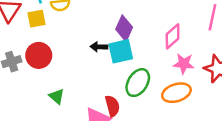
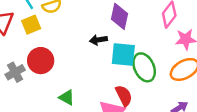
cyan square: (121, 51) -> (123, 55), moved, turned 30
green ellipse: (138, 83) -> (144, 67), turned -44

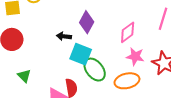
green ellipse: (144, 67) -> (95, 70), turned -30

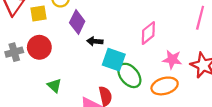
purple diamond: (87, 22) -> (77, 22), moved
pink diamond: (128, 32) -> (148, 33), moved

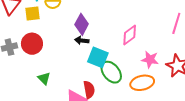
purple diamond: (77, 22) -> (82, 24), moved

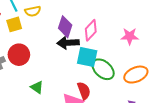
pink diamond: (130, 35) -> (91, 30), moved
black arrow: (82, 40) -> (68, 43), size x1.5
pink star: (150, 60) -> (130, 36), moved

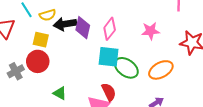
yellow square: (14, 24) -> (41, 40), moved, turned 35
black arrow: (68, 43) -> (65, 24), moved

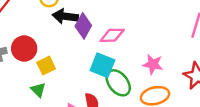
pink diamond: (110, 29) -> (112, 35), turned 35
pink star: (151, 31) -> (153, 64), moved
yellow square: (41, 40) -> (46, 66), moved, turned 35

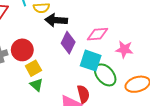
purple diamond: (83, 26) -> (68, 43), moved
pink star: (153, 64) -> (124, 49), moved
yellow square: (46, 66) -> (33, 68), moved

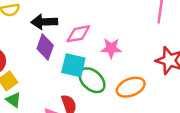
black arrow: (56, 20) -> (44, 22), moved

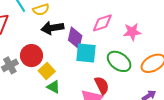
black arrow: (44, 22) -> (52, 28), moved
cyan square: (73, 65) -> (86, 53), moved

